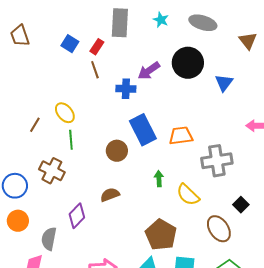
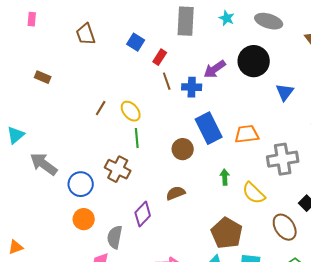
red rectangle: (97, 47) -> (160, 57), moved
brown line: (95, 70) -> (167, 81), moved
blue triangle: (224, 83) -> (285, 92), moved
brown line: (35, 125) -> (101, 108), moved

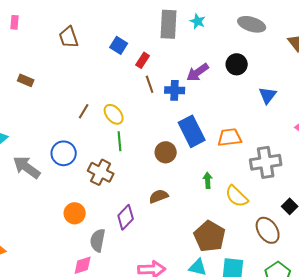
cyan star: (227, 18) -> (198, 21), moved
black circle: (254, 61) -> (237, 64), size x0.7
blue circle: (81, 184) -> (64, 153), moved
orange circle: (84, 219) -> (75, 213), moved

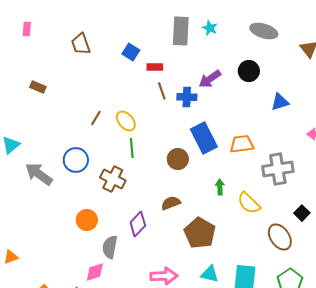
red rectangle: (143, 60) -> (155, 67), turned 56
blue triangle: (268, 95) -> (280, 102), turned 36
brown pentagon: (210, 236) -> (200, 233), moved

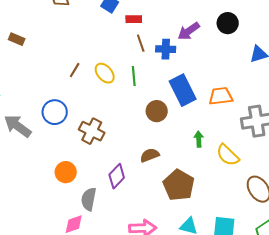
green line: (132, 148) -> (134, 76), moved

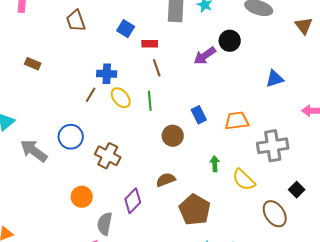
black circle: (228, 23) -> (230, 41), moved
blue cross: (166, 49) -> (107, 74), moved
blue rectangle: (183, 90) -> (199, 115), size x0.6

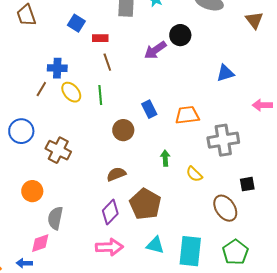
yellow semicircle: (244, 180) -> (194, 174), size x0.7
black square: (297, 190) -> (247, 184), turned 35
purple diamond: (133, 201) -> (110, 212), moved

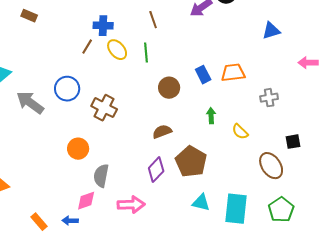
blue rectangle: (149, 109) -> (203, 75), moved
gray cross: (223, 140) -> (269, 98), size x0.6
pink arrow: (109, 247) -> (131, 205), moved

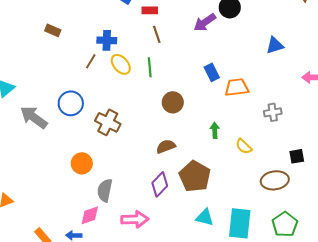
brown rectangle: (29, 16) -> (53, 30), moved
blue rectangle: (203, 75) -> (212, 72), moved
brown ellipse: (271, 166) -> (275, 180), turned -64

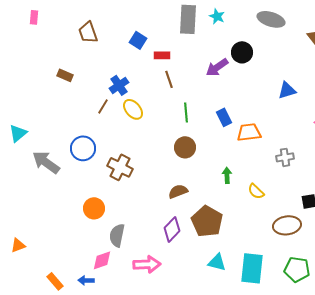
blue cross: (107, 40) -> (119, 85), turned -36
green line: (150, 67) -> (186, 112), moved
green pentagon: (285, 224) -> (297, 269), turned -30

